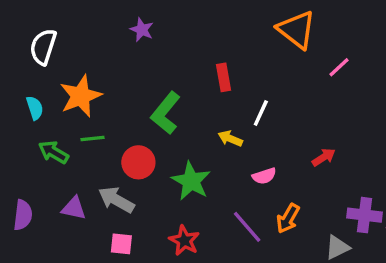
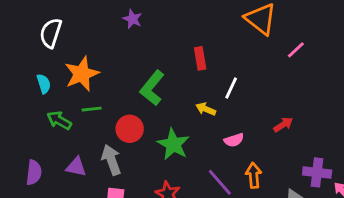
gray arrow: (116, 200) -> (111, 160), turned 40
orange arrow: (288, 218) -> (254, 175), turned 145

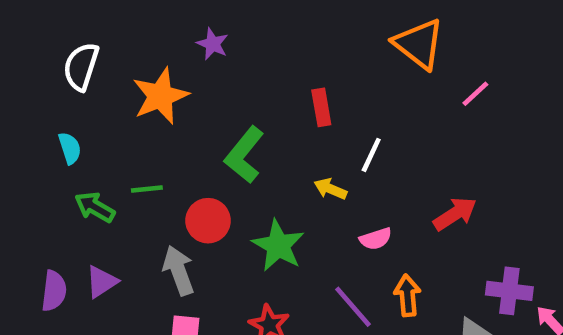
orange star: (82, 74) -> (160, 96), moved
red arrow: (283, 125) -> (455, 214), size x1.4
purple triangle: (76, 167) -> (102, 282), moved, turned -45

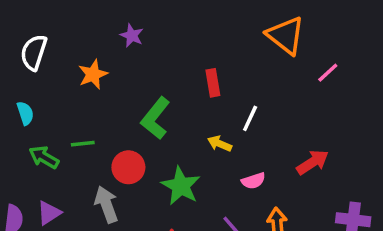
orange star: (160, 96) -> (93, 74), size x0.7

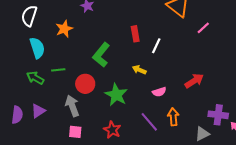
cyan semicircle: (25, 113) -> (37, 48), moved, size x1.5
white line: (250, 118) -> (156, 46), moved

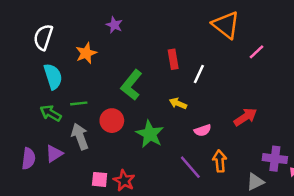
gray arrow: (72, 106) -> (80, 136), moved
red star: (112, 130) -> (124, 181), moved

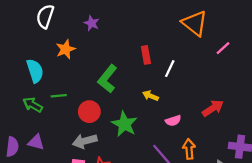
white semicircle: (43, 37) -> (45, 16), moved
gray arrow: (80, 136) -> (85, 141), moved, turned -85
purple triangle: (54, 154) -> (36, 142), turned 48

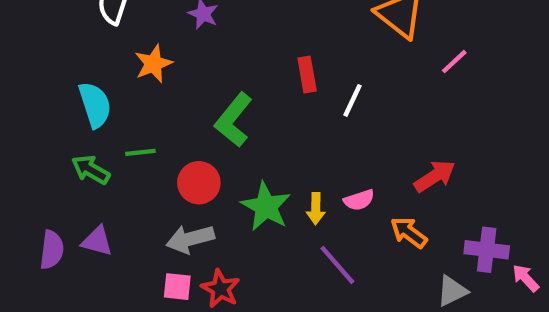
yellow arrow: (151, 96) -> (316, 209), moved, turned -112
orange arrow: (189, 149) -> (409, 232), moved, turned -48

